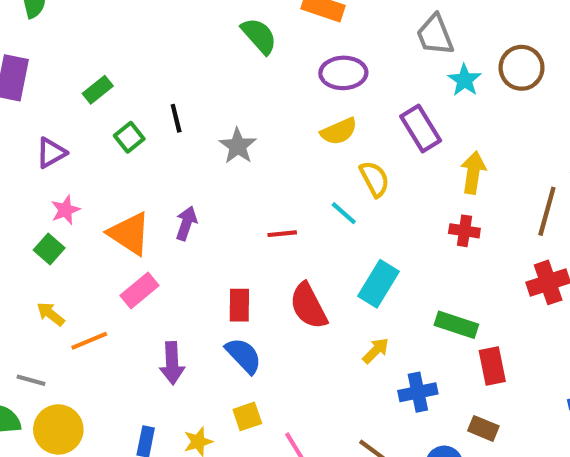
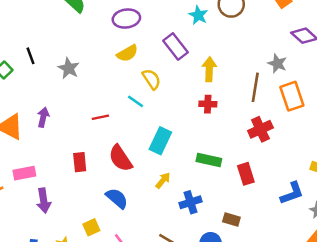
pink rectangle: (140, 290) -> (24, 173), moved, turned 35
blue semicircle: (244, 356) -> (117, 198), moved
red rectangle: (492, 366) -> (246, 174), moved

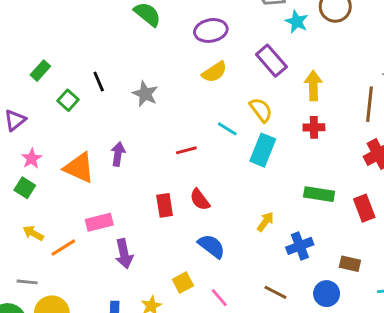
yellow semicircle: (151, 79) -> (261, 110), moved
cyan rectangle: (160, 141) -> (263, 150), moved
red semicircle: (120, 158) -> (200, 200), moved, size x0.7

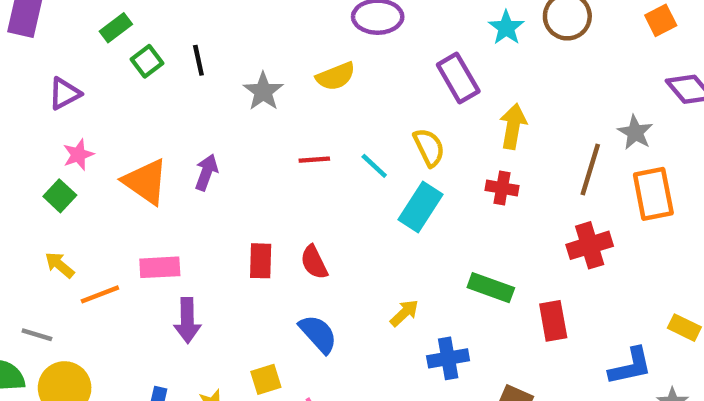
yellow semicircle: (214, 72) -> (336, 76), moved
green square: (68, 100) -> (147, 61), moved
red line: (186, 150) -> (314, 160), moved

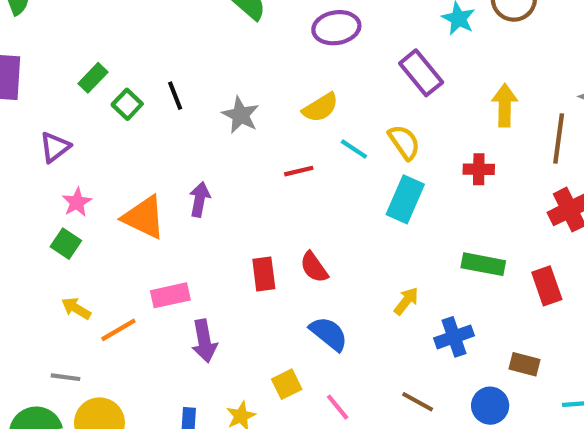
yellow semicircle: (336, 76) -> (320, 108), moved
yellow arrow: (513, 126) -> (505, 105), moved
cyan line: (374, 166) -> (354, 149), moved

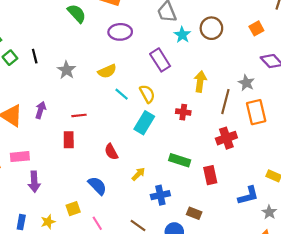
red line: (299, 171) -> (79, 115), moved
red semicircle: (314, 267) -> (111, 152), moved
red rectangle: (264, 274) -> (69, 140), moved

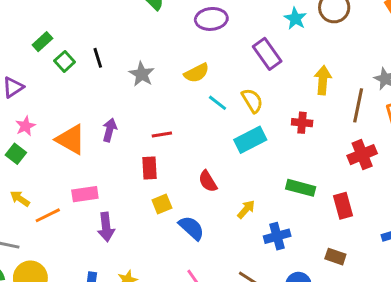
cyan rectangle: (144, 123) -> (250, 140), turned 35
yellow square: (73, 209) -> (162, 204), moved
brown rectangle: (194, 213) -> (335, 257), moved

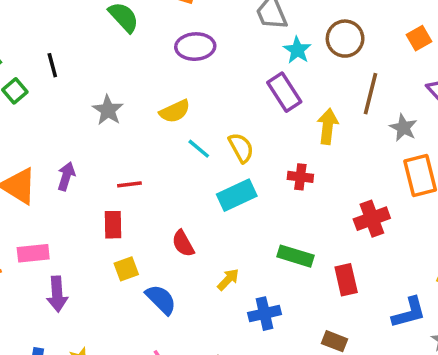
purple rectangle: (267, 54) -> (284, 92), moved
black line: (98, 58) -> (52, 65), moved
brown line: (358, 105) -> (370, 94), moved

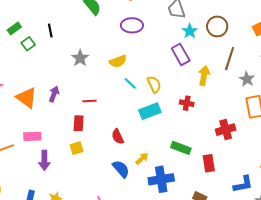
yellow square: (126, 269) -> (77, 148), moved
blue semicircle: (161, 299) -> (121, 169), moved
blue cross: (265, 314) -> (161, 179), size x1.4

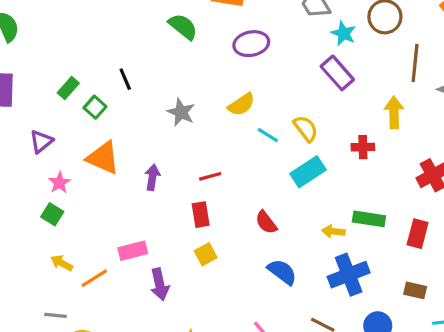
yellow arrow: (204, 76) -> (394, 112), moved
orange triangle: (27, 98) -> (103, 158), moved
yellow arrow: (142, 159) -> (333, 231), moved, turned -120
red rectangle: (209, 163) -> (418, 234), turned 36

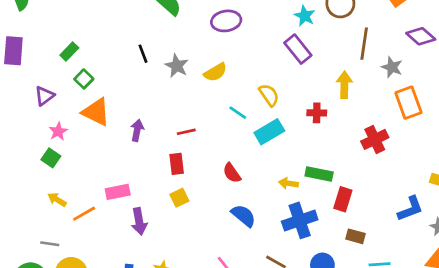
black line: (125, 79) -> (143, 54), moved
green square: (95, 107) -> (84, 79), moved
gray star: (181, 112) -> (177, 66), moved
cyan line: (268, 135) -> (238, 113), moved
red rectangle: (418, 234) -> (343, 199), moved

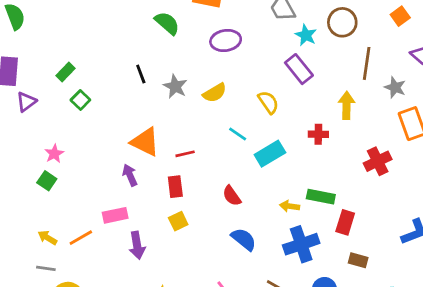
yellow semicircle: (269, 95) -> (268, 102), moved
purple triangle: (44, 96) -> (26, 102), moved
orange triangle: (96, 112) -> (145, 142), moved
purple arrow: (137, 130) -> (130, 175), moved, turned -35
yellow arrow: (57, 200) -> (47, 238), moved

